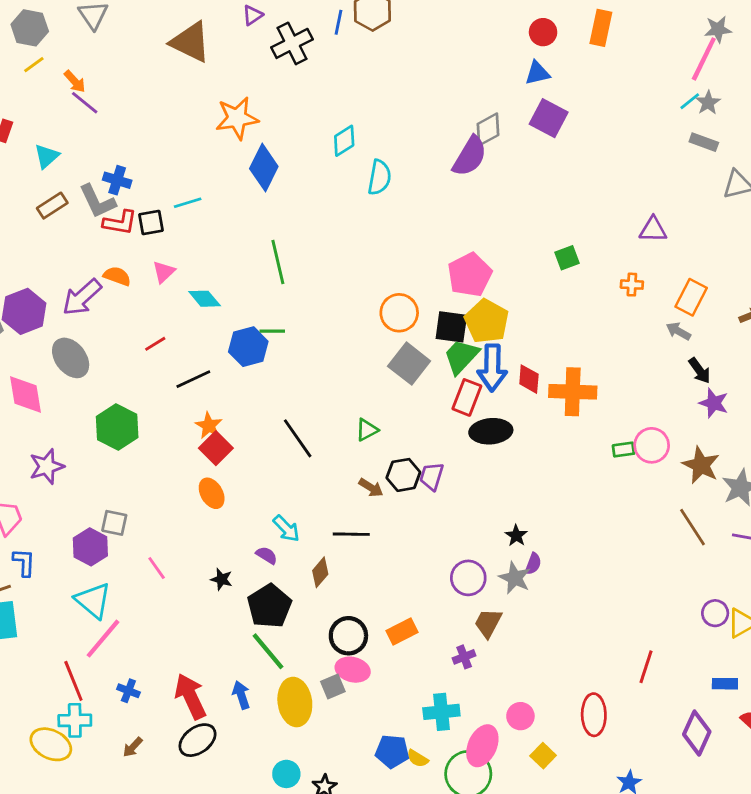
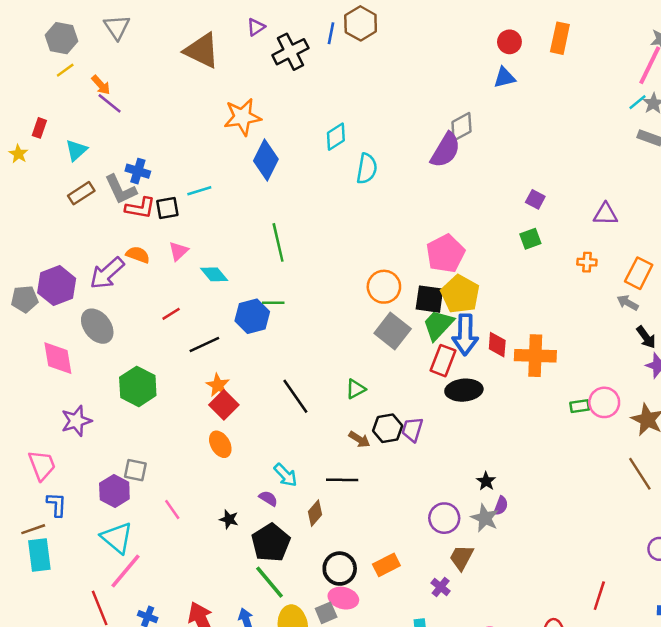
purple square: (549, 118) -> (535, 199), moved, size x0.6
purple cross: (464, 657) -> (441, 587), turned -30

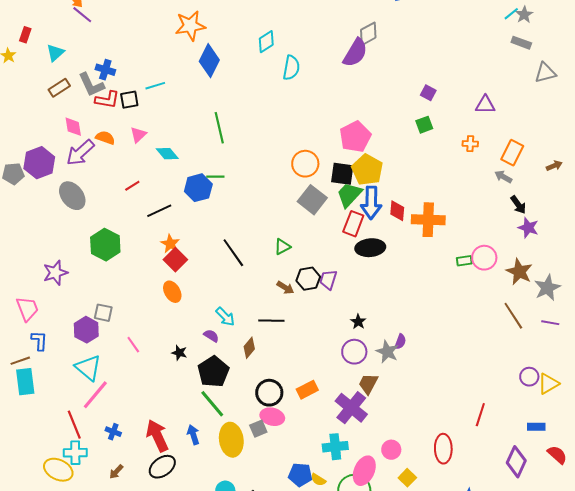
pink diamond: (58, 358) -> (73, 127), moved, size x0.7
black star: (486, 481) -> (358, 322), moved
purple cross: (441, 587) -> (351, 408), size x2.0

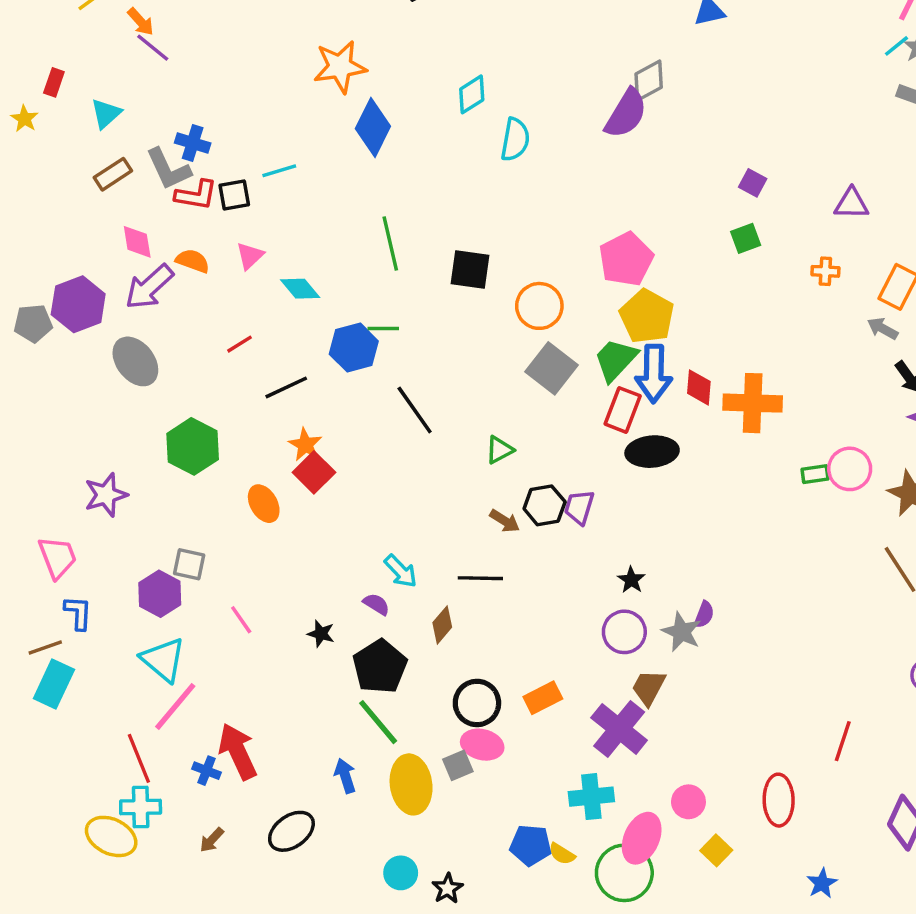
black square: (342, 174) -> (470, 270), moved
black line: (233, 253) -> (415, 410), moved
orange ellipse: (172, 292) -> (264, 504), moved
cyan rectangle: (25, 382) -> (54, 684), turned 32
red arrow: (157, 436) -> (238, 752), moved

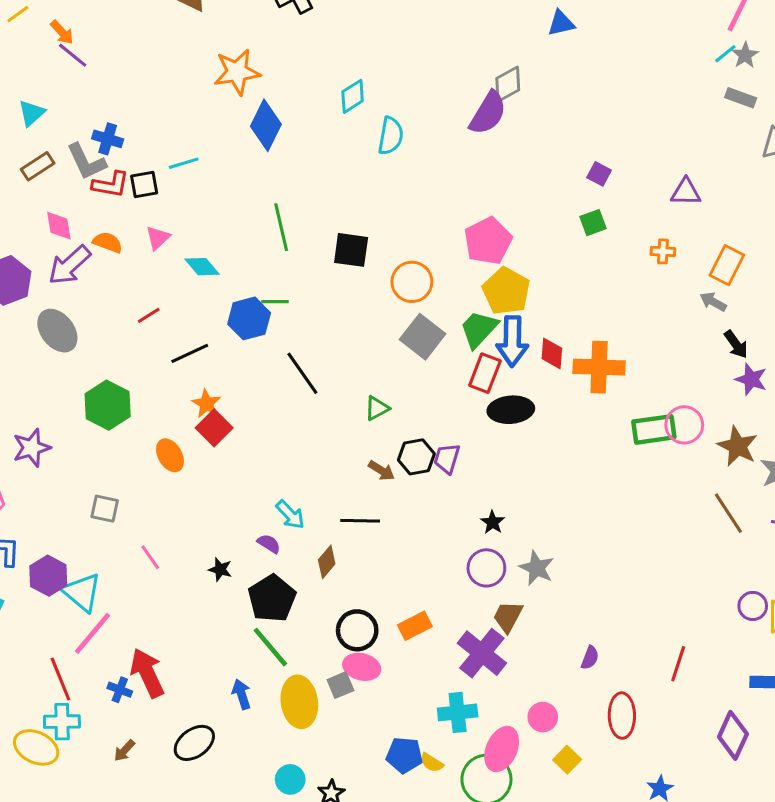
green rectangle: (815, 474) -> (654, 429), size x1.8
purple hexagon: (160, 594) -> (48, 576), moved
purple semicircle: (704, 615) -> (590, 658), moved

